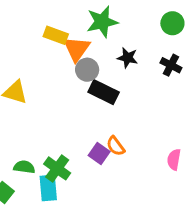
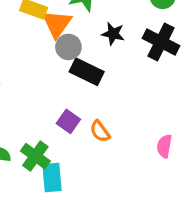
black cross: (171, 65) -> (161, 42), size x1.5
purple square: (99, 154) -> (68, 121), moved
cyan rectangle: (48, 188) -> (52, 178), moved

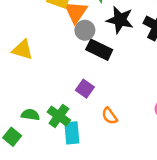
black star: (113, 34) -> (120, 20), size x1.5
orange semicircle: (100, 131) -> (110, 116), moved

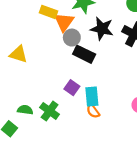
cyan rectangle: (72, 133) -> (92, 96), moved

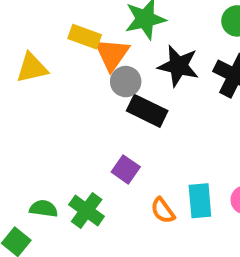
yellow triangle: (18, 54) -> (32, 68), moved, turned -30
cyan rectangle: (92, 96) -> (200, 201), moved

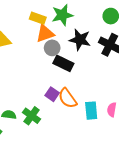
yellow rectangle: (85, 37) -> (38, 18), moved
orange triangle: (112, 54) -> (45, 34), turned 36
orange semicircle: (163, 210) -> (68, 98), moved, size x1.5

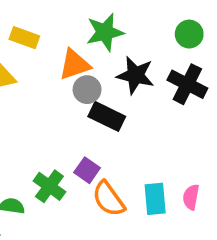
yellow rectangle: (38, 18) -> (24, 38), moved
orange semicircle: (68, 98) -> (109, 199), moved
green cross: (32, 116) -> (49, 186), moved

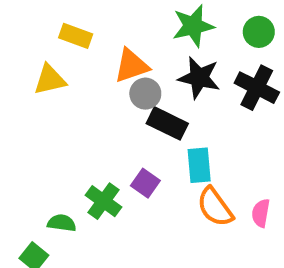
green star: (105, 32) -> (193, 26), moved
orange semicircle: (109, 199) -> (215, 207), moved
cyan rectangle: (155, 199) -> (199, 165), moved

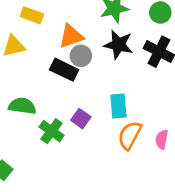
black rectangle: (167, 123) -> (64, 70), moved
orange semicircle: (215, 207) -> (130, 135), turned 64
green semicircle: (62, 223) -> (22, 106), moved, size x1.4

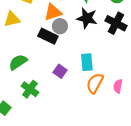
green semicircle: (22, 106) -> (18, 62), turned -42
green cross: (52, 131) -> (30, 89), moved

